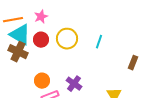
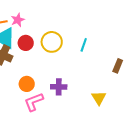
pink star: (41, 17) -> (18, 20), moved
purple cross: (74, 84) -> (59, 87), turned -35

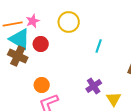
yellow circle: (52, 42) -> (69, 22), moved
purple cross: (59, 87) -> (94, 86), moved, turned -35

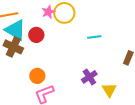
pink star: (33, 21) -> (48, 12), moved
cyan line: (99, 46) -> (94, 37), turned 64

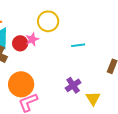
pink star: (48, 12) -> (32, 39), moved
orange circle: (37, 76) -> (21, 84), size x1.6

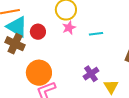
pink star: (32, 39) -> (69, 28), moved

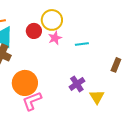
red circle: (38, 32) -> (34, 31), moved

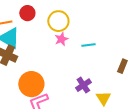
red circle: (34, 31) -> (27, 13), moved

